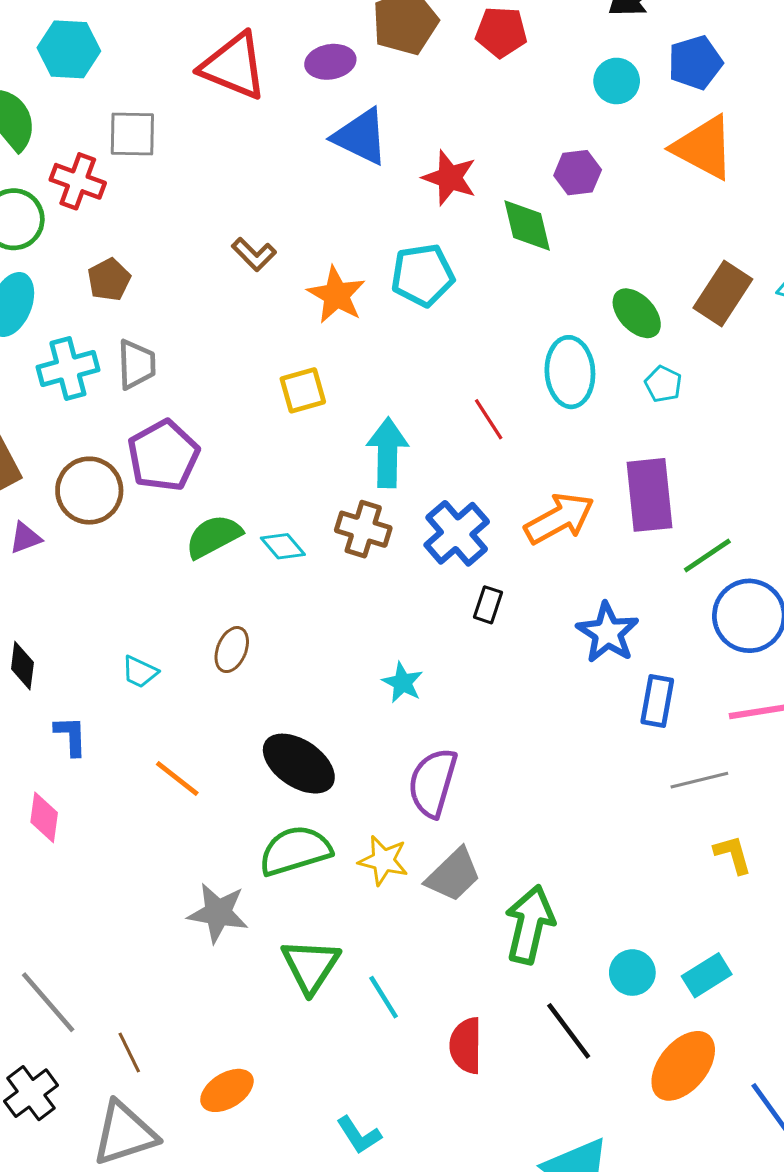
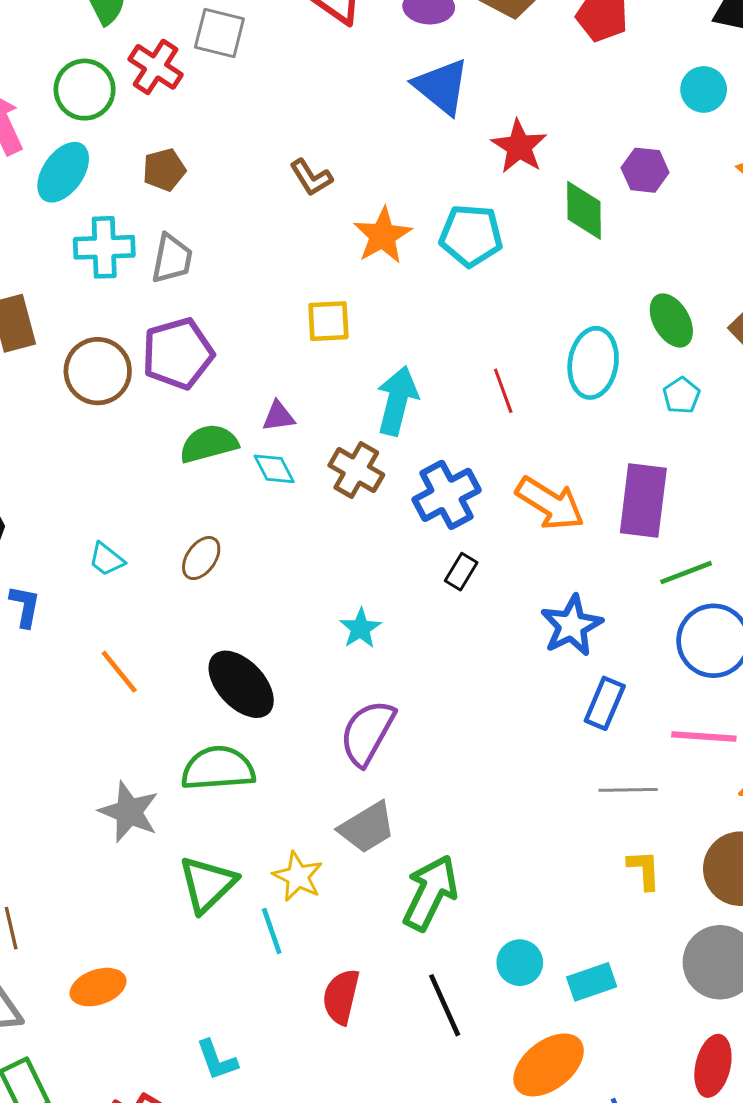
orange arrow: (559, 518) -> (550, 503), turned 48
purple triangle: (25, 538) -> (278, 416), moved
yellow star: (383, 860) -> (298, 877), moved

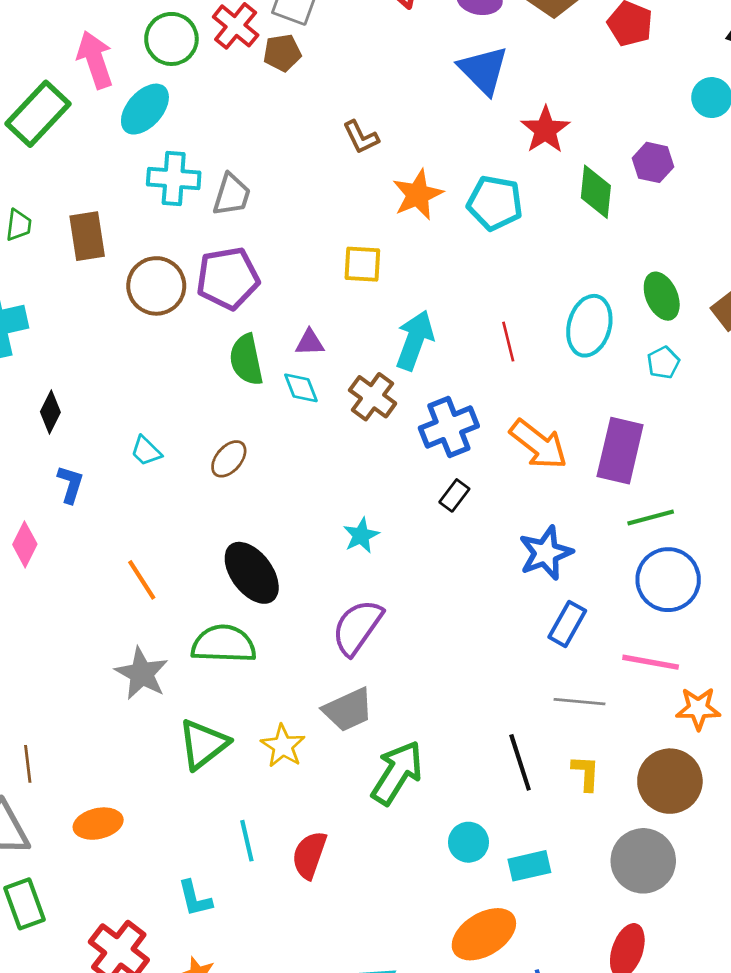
brown pentagon: (164, 170) -> (282, 53), moved
green semicircle: (209, 444) -> (246, 360), turned -93
orange line: (119, 672) -> (142, 580), moved
cyan line: (272, 931) -> (247, 841), moved
black line: (445, 1005) -> (520, 762), moved

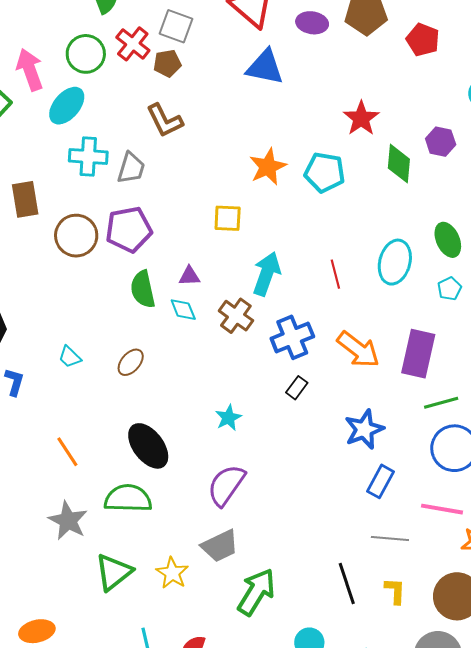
blue triangle: (483, 70) -> (265, 67), moved, turned -33
brown L-shape: (361, 137) -> (165, 121), moved, size x1.4

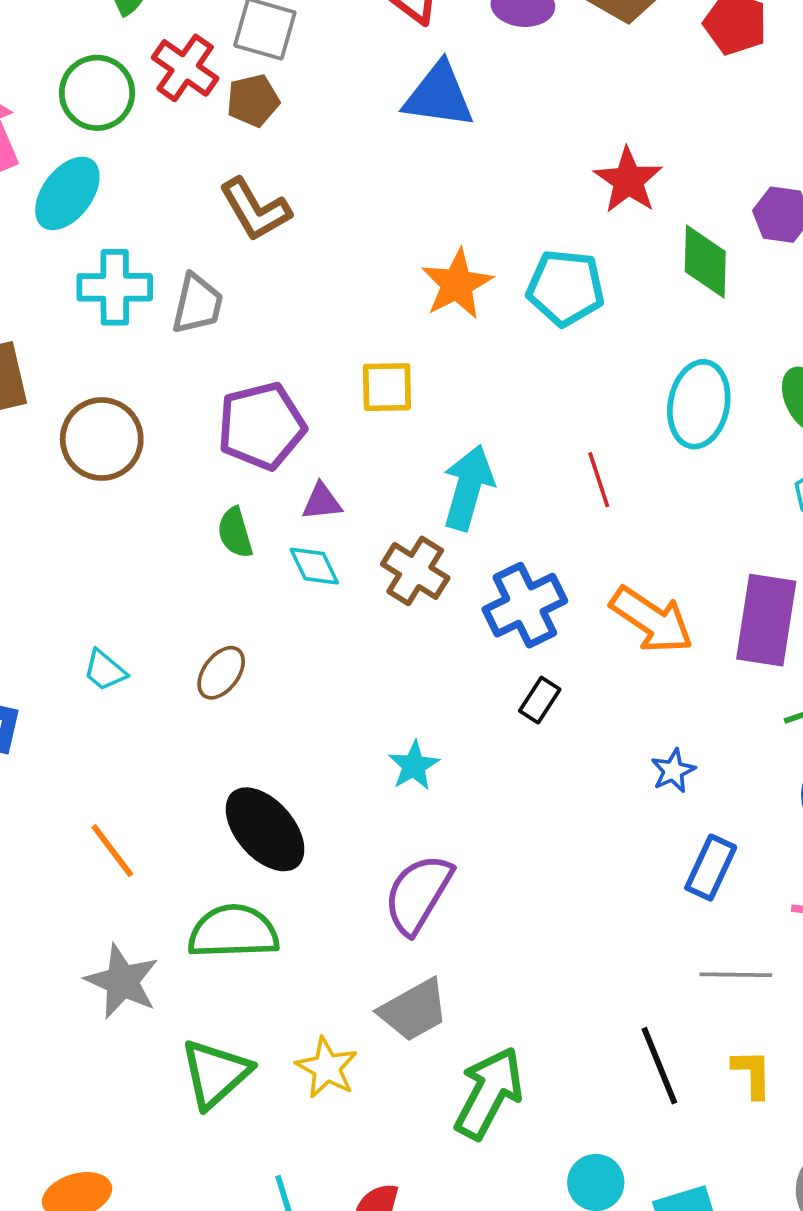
purple pentagon: (129, 229) -> (261, 426), moved
cyan ellipse: (395, 262) -> (699, 404), moved
green semicircle: (143, 289) -> (235, 533), size x0.7
blue star: (364, 429) -> (673, 771), size x0.6

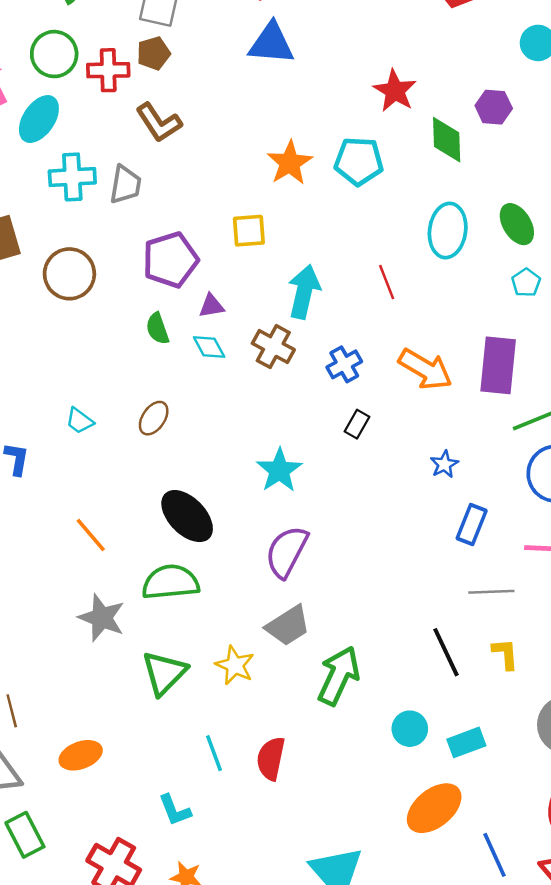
red cross: (185, 68) -> (108, 70), moved, turned -33
blue cross: (525, 605) -> (344, 364), size x0.7
cyan star: (414, 766) -> (279, 470), size x1.4

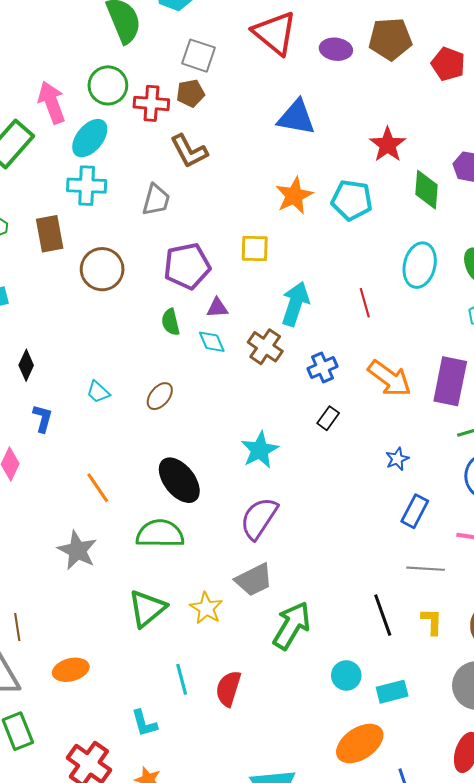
blue triangle: (271, 44) -> (296, 117), moved
cyan cross: (72, 177) -> (87, 186), moved
gray star: (102, 618) -> (77, 550), moved

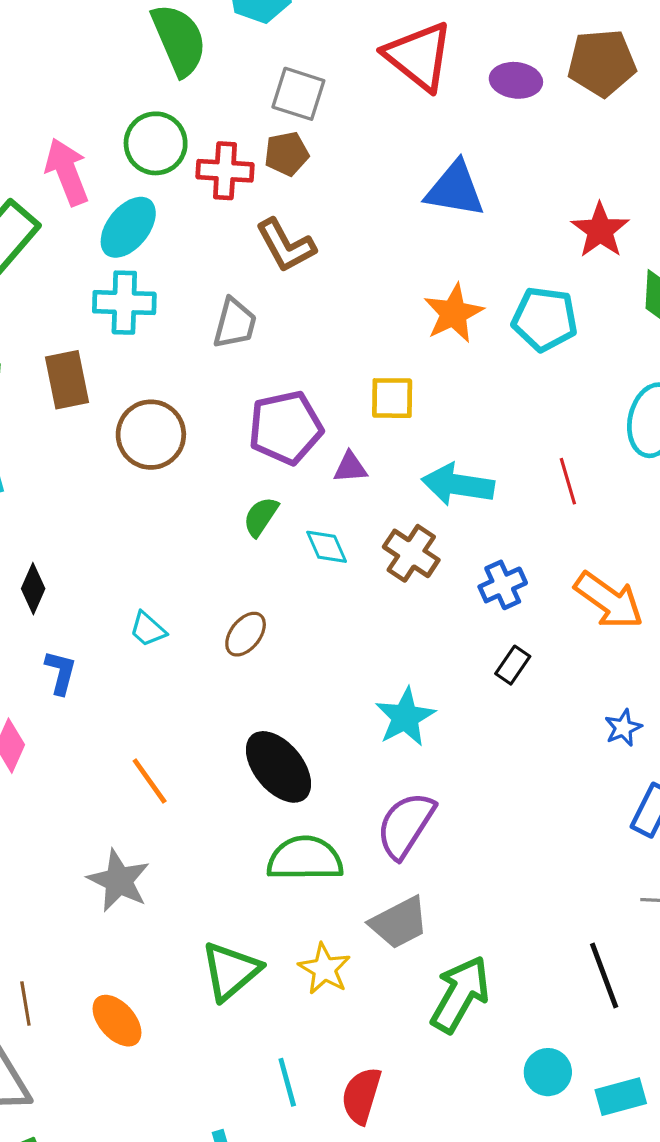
cyan arrow: (295, 304) -> (458, 485), turned -99
purple triangle: (217, 308) -> (350, 467), moved
green semicircle: (171, 322) -> (261, 517), turned 48
green semicircle: (160, 534) -> (305, 859), moved
orange ellipse: (71, 670) -> (117, 1021), moved, turned 64

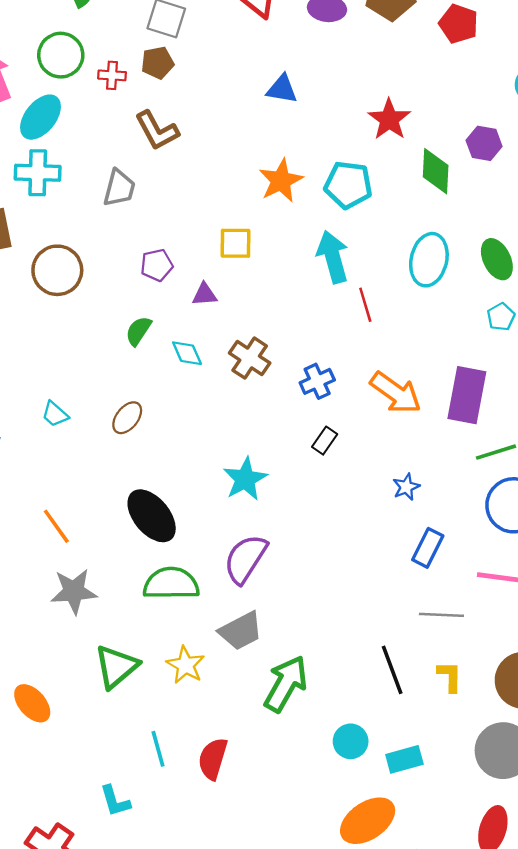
red cross: (225, 171) -> (112, 75), size x0.7
blue triangle: (455, 189) -> (282, 89), size x0.7
purple pentagon: (286, 428) -> (157, 265), size x0.6
cyan arrow: (458, 485) -> (333, 257), moved, turned 66
gray star: (119, 881) -> (74, 591), moved, turned -30

